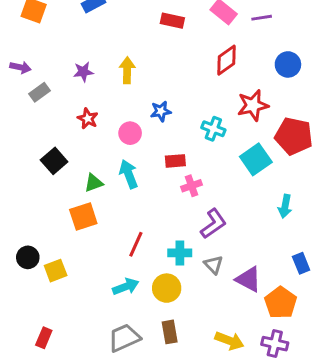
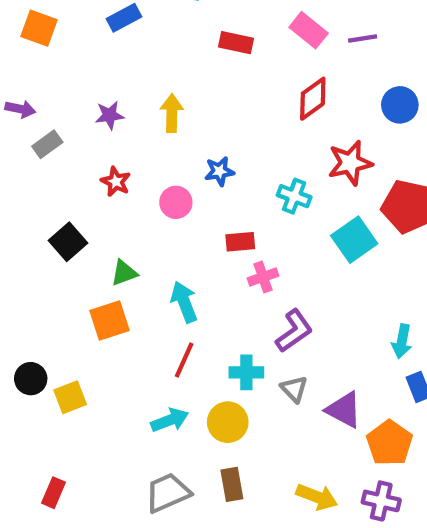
cyan arrow: (129, 174) -> (184, 302), moved
cyan arrow: (285, 206) -> (402, 341), moved

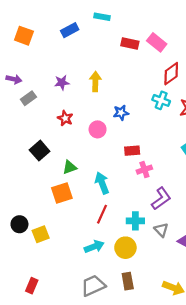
pink rectangle: (309, 30) -> (157, 42), moved
cyan cross: (294, 196) -> (161, 100), moved

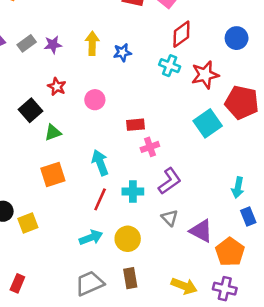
gray rectangle: (28, 98) -> (27, 43), moved
blue star: (121, 113) -> (122, 52), moved
black square: (40, 151) -> (31, 110), moved
green triangle: (70, 167) -> (53, 133), moved
cyan cross: (135, 221) -> (133, 192), moved

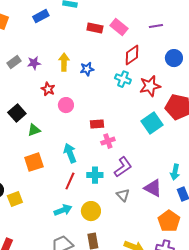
red star: (57, 87) -> (48, 89), moved
purple triangle: (201, 231) -> (153, 188), moved

